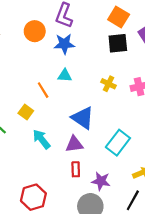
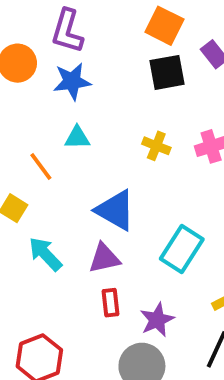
purple star: (101, 181) -> (157, 320), turned -30

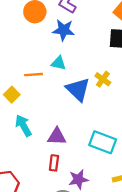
orange line: (41, 166) -> (33, 75), turned -72
blue triangle: (115, 210) -> (78, 89), moved
cyan rectangle: (182, 249) -> (103, 142), turned 64

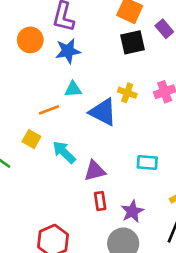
cyan arrow: (23, 126) -> (64, 152), moved
cyan rectangle: (103, 142) -> (147, 162), size x0.7

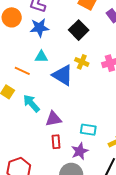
black square: (133, 42) -> (79, 30), moved, turned -36
orange line: (49, 110) -> (22, 71), turned 42
cyan rectangle: (147, 162) -> (88, 130), moved

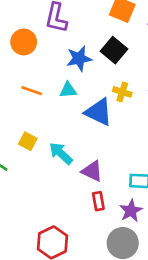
blue star: (39, 28) -> (79, 59), moved
orange line: (22, 71) -> (32, 91), moved
purple triangle: (53, 119) -> (92, 171), turned 42

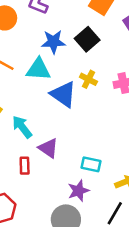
cyan triangle: (68, 90) -> (38, 69), size x1.5
red rectangle: (98, 201) -> (25, 166), moved

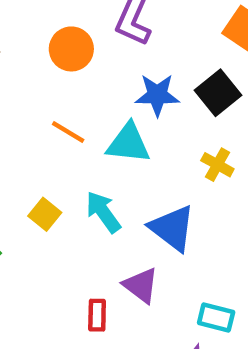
blue triangle: (63, 94) -> (172, 228), moved
cyan arrow: (22, 127) -> (103, 212), moved

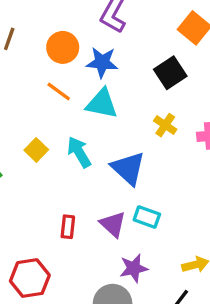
orange circle: (71, 49) -> (63, 47), moved
blue star: (157, 95) -> (102, 62), moved
purple triangle: (141, 285) -> (113, 224), moved
cyan rectangle: (216, 317) -> (147, 217), moved

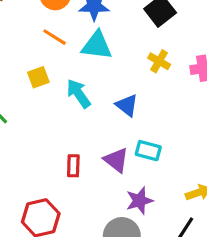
yellow square: (36, 150) -> (38, 77), moved, turned 30
blue triangle: (128, 168) -> (127, 105), size x0.7

